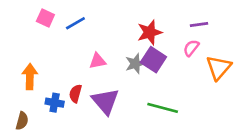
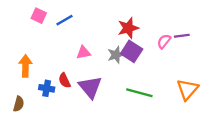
purple line: (199, 25) -> (182, 36), moved
orange triangle: (219, 67) -> (187, 89), moved
red semicircle: (75, 94) -> (64, 80), turned -40

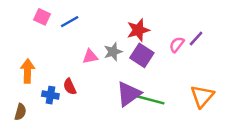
purple line: (182, 36) -> (196, 38), turned -40
gray star: (116, 55) -> (113, 52), moved
purple triangle: (90, 87) -> (129, 94), moved, turned 35

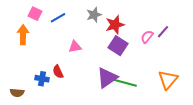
gray star: (113, 52) -> (94, 15), moved
orange arrow: (28, 71) -> (23, 35), moved
brown semicircle: (20, 112) -> (17, 93), turned 80

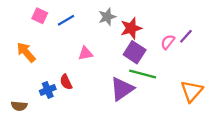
orange arrow: (23, 35) -> (26, 52), moved, turned -42
blue cross: (42, 79) -> (48, 90), turned -32
green line: (125, 83) -> (143, 74), moved

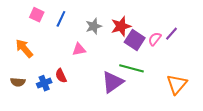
gray star: (107, 17) -> (94, 26), moved
blue line: (66, 20) -> (61, 19), turned -35
purple square: (135, 52) -> (135, 40), moved
brown semicircle: (19, 106) -> (18, 82), moved

